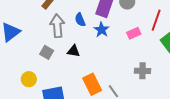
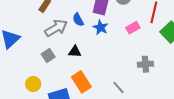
gray arrow: (57, 26) -> (56, 28), turned 70
gray square: (47, 52) -> (48, 55), turned 32
orange rectangle: (92, 84) -> (81, 82), moved

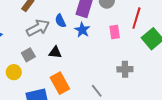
pink rectangle: (133, 28) -> (115, 32), turned -72
yellow circle: (33, 84) -> (14, 72), moved

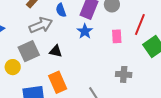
blue semicircle: (60, 21) -> (61, 10), moved
gray square: (28, 55) -> (29, 51), size x1.5

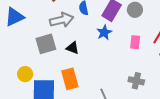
yellow circle: (13, 67) -> (25, 74), moved

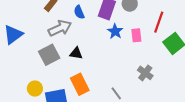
blue star: (104, 32) -> (115, 31), moved
gray cross: (136, 81) -> (145, 73), turned 35

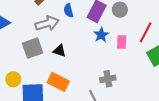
gray cross: (145, 73) -> (108, 79), moved, turned 35
orange rectangle: (80, 84) -> (58, 82), turned -45

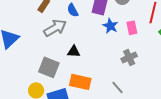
gray square: (33, 48) -> (49, 67), moved, turned -35
gray cross: (108, 79) -> (129, 57), moved

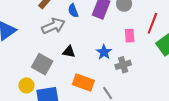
blue star: (110, 26) -> (104, 52), moved
orange rectangle: (80, 82) -> (83, 82), moved

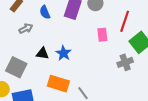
gray arrow: (53, 26) -> (26, 29), size x0.6
blue star: (104, 52) -> (63, 53), moved
gray cross: (123, 65) -> (125, 62), moved

